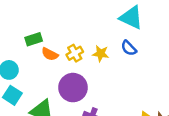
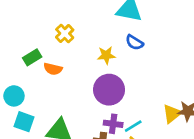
yellow cross: (75, 53) -> (65, 33), moved
purple circle: (73, 88) -> (109, 90), moved

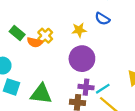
yellow cross: (65, 33) -> (45, 36), moved
green rectangle: (32, 57) -> (17, 33), turned 72

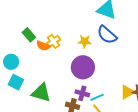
blue semicircle: (102, 19) -> (107, 35), size x1.5

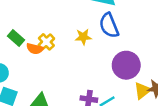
blue semicircle: (107, 35) -> (109, 25), turned 35
purple circle: (83, 67) -> (126, 65), moved

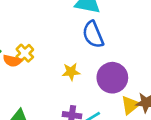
yellow star: (83, 37) -> (71, 72), moved

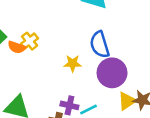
blue semicircle: (93, 34) -> (100, 45), moved

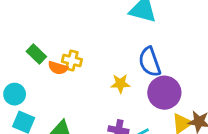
yellow cross: (29, 41) -> (72, 60), turned -36

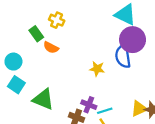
yellow cross: (72, 60) -> (57, 20), moved
purple circle: (164, 93) -> (133, 40), moved

